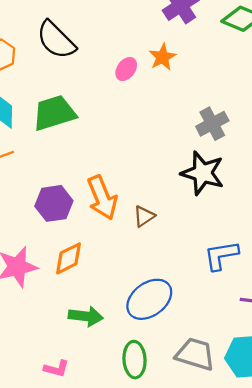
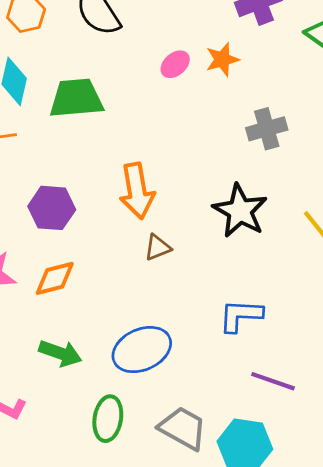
gray cross: (212, 124) -> (267, 129), moved
orange arrow: (102, 198) -> (137, 191), moved

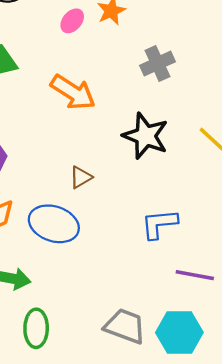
orange arrow: (137, 191) -> (73, 92), moved, turned -39
blue ellipse: (142, 350) -> (54, 224), moved, turned 51
green ellipse: (108, 419) -> (36, 328), moved

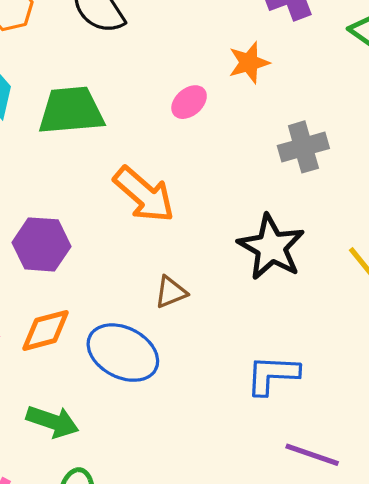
pink ellipse: (72, 21) -> (189, 102), moved
orange arrow: (73, 92) -> (144, 195), moved

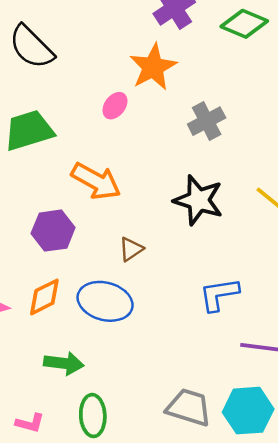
orange star: (249, 63) -> (153, 67), size x1.5
purple hexagon: (41, 244) -> (53, 231), moved

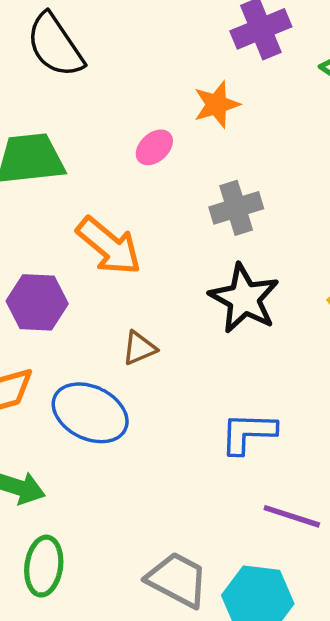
orange star: (153, 67) -> (217, 104), size x0.7
gray cross: (207, 121) -> (236, 208), moved

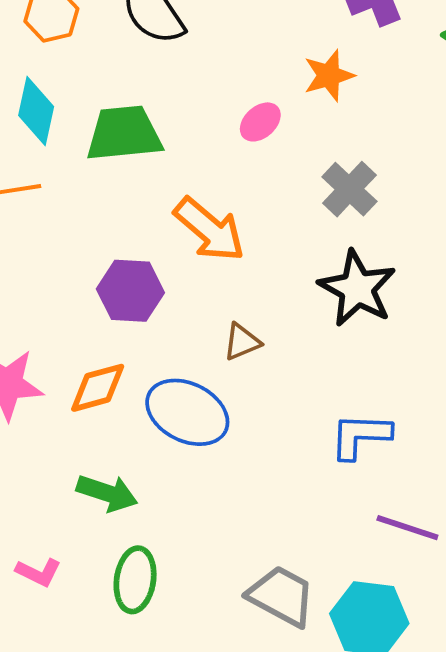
gray cross: (236, 208) -> (349, 189), turned -30

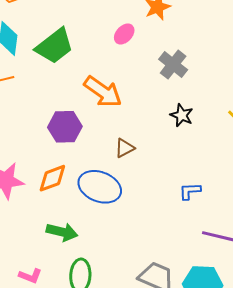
green trapezoid: (124, 134) -> (55, 46), turned 153
black star: (357, 288) -> (182, 115), size x0.6
blue L-shape: (360, 436) -> (190, 191), size x0.7

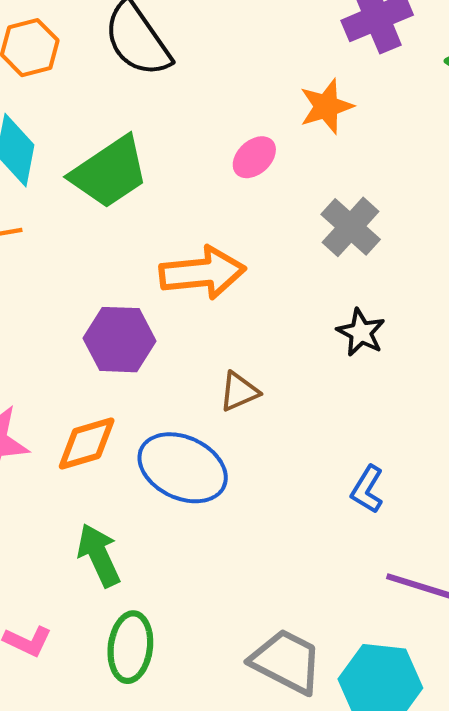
orange arrow: (103, 92) -> (202, 273), turned -45
blue L-shape: (190, 191) -> (367, 489), turned -60
green arrow: (62, 232) -> (99, 555), turned -132

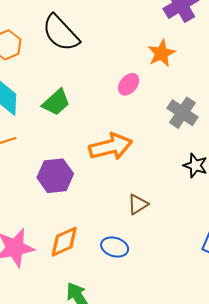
green trapezoid: (109, 172) -> (56, 102), size x0.7
purple hexagon: (119, 340) -> (55, 176), moved
blue ellipse: (183, 468) -> (115, 247), size x0.6

